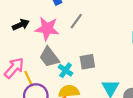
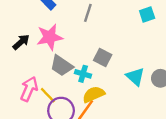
gray line: (76, 21) -> (88, 13), moved
gray square: (87, 62) -> (103, 58), turned -35

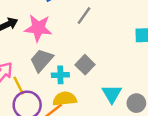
gray trapezoid: (62, 66) -> (41, 60), turned 80
cyan cross: (83, 74) -> (60, 75), turned -35

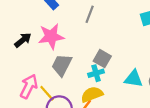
cyan cross: (60, 75) -> (96, 73), moved
cyan triangle: (112, 94) -> (134, 79), turned -36

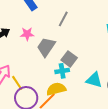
pink star: (51, 36) -> (27, 34), size x0.6
gray trapezoid: (62, 65) -> (46, 47), moved

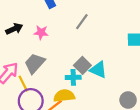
gray trapezoid: (46, 47) -> (35, 63), moved
cyan triangle: (94, 80) -> (98, 70), moved

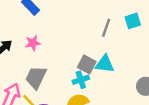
gray line: (82, 22) -> (106, 28), moved

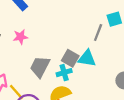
gray line: (106, 28) -> (98, 32), moved
gray trapezoid: (36, 77) -> (40, 67), moved

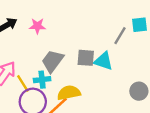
gray square: (70, 58) -> (86, 58), turned -35
cyan cross: (64, 73) -> (42, 80), moved

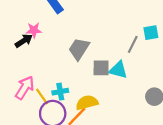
pink star: (37, 26) -> (34, 30), moved
gray trapezoid: (52, 61) -> (79, 49), moved

